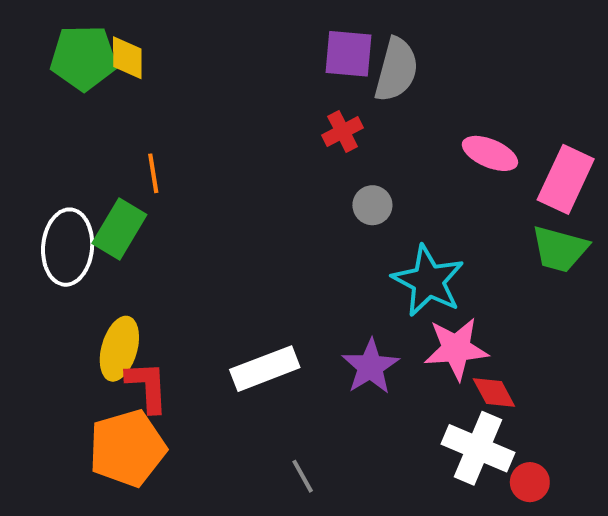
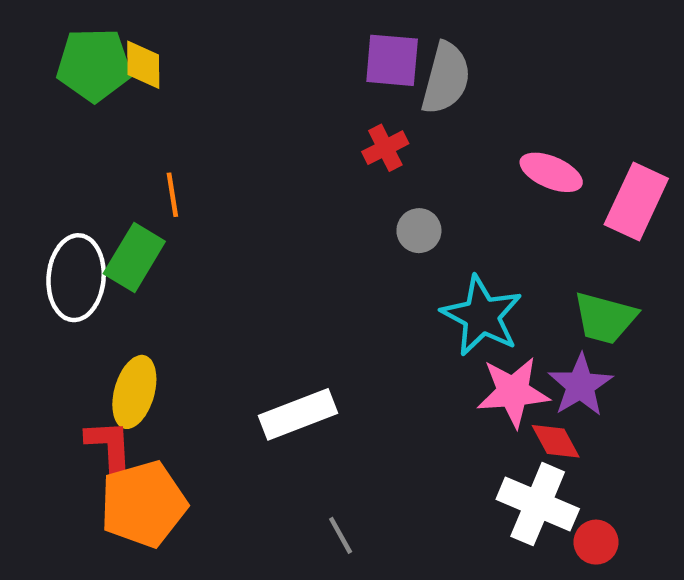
green trapezoid: (560, 249) -> (605, 318), moved
purple star: (370, 367) -> (580, 385), moved
red L-shape: (147, 387) -> (110, 448), moved

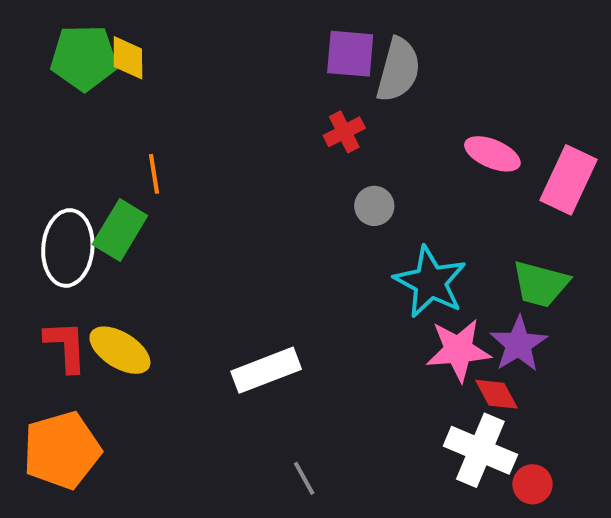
yellow ellipse: (134, 392) -> (120, 350), turned -74
red L-shape: (110, 448) -> (66, 346), moved
orange pentagon: (143, 504) -> (62, 450), moved

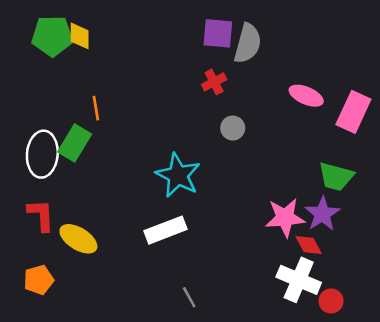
cyan star: (430, 282) -> (178, 175), moved
yellow ellipse: (120, 350) -> (78, 239), moved
orange pentagon: (62, 450) -> (39, 280), size x0.6

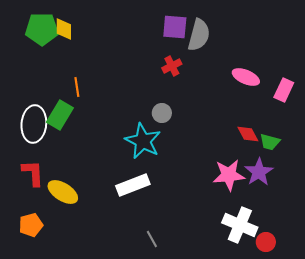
pink rectangle: (353, 112) -> (284, 90), size x0.7
gray circle: (233, 128) -> (162, 113), moved
green trapezoid: (336, 177) -> (270, 142), size x0.7
red diamond: (309, 245) -> (248, 134), moved

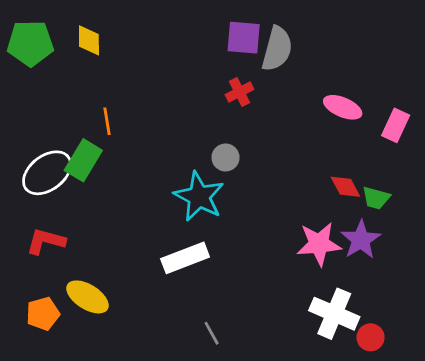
green pentagon: (42, 29) -> (30, 43), moved
white ellipse: (34, 124) -> (47, 173), turned 48
red L-shape: (33, 173) -> (46, 241), turned -72
yellow ellipse: (63, 192) -> (87, 297), moved

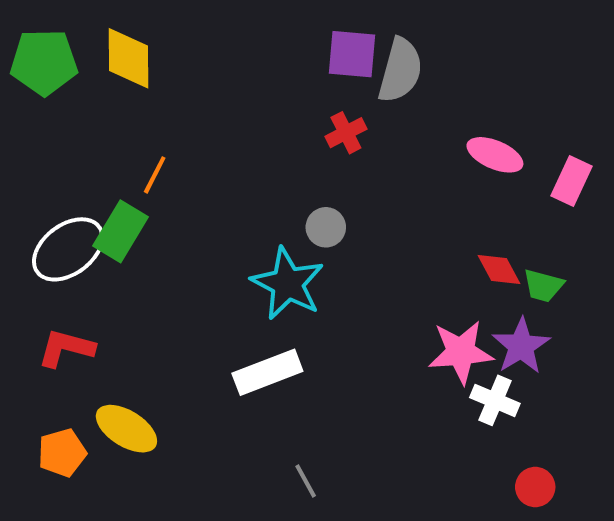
yellow diamond: (89, 40) -> (128, 58), size x1.4
orange line: (107, 121) -> (155, 175), turned 36
white cross: (334, 314) -> (495, 400), moved, size x0.7

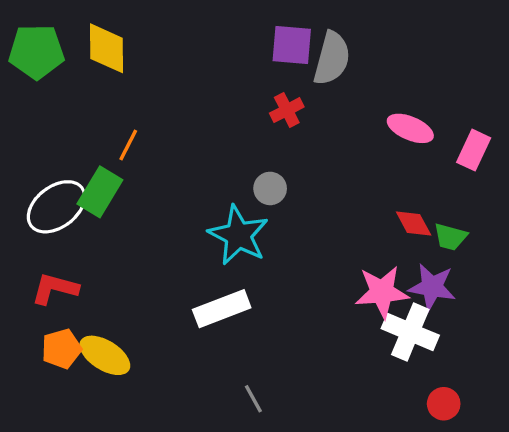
purple star: (521, 346) -> (432, 287), turned -30
white cross: (495, 400) -> (410, 332), size x1.4
orange pentagon: (62, 453) -> (61, 349), moved

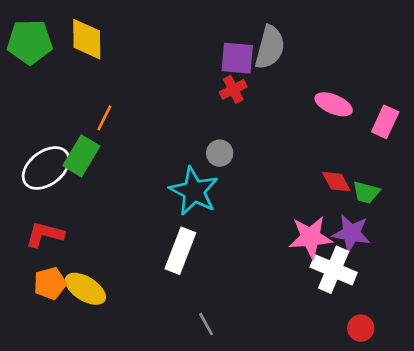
purple square: (292, 45) -> (237, 58), moved
white rectangle: (222, 309) -> (180, 251), turned -48

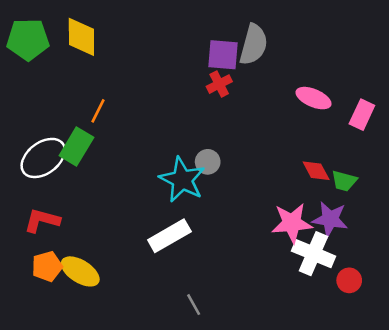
gray circle: (220, 153) -> (208, 162), moved
white rectangle: (180, 251) -> (169, 236), turned 39
red circle: (361, 328) -> (349, 280), moved

